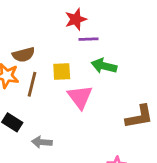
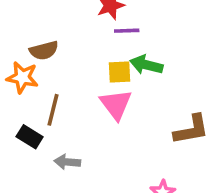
yellow square: (62, 72) -> (119, 72), moved
brown line: (32, 84) -> (53, 110), moved

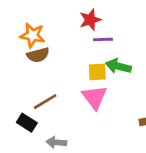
orange star: (22, 77) -> (32, 35), moved
brown line: (53, 110) -> (45, 102), turned 45

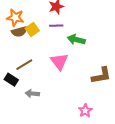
purple line: (103, 39) -> (56, 26), moved
yellow square: (97, 72) -> (32, 30), moved, turned -32

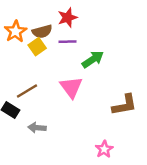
orange star: (15, 18) -> (16, 31), turned 30
brown semicircle: (19, 32) -> (42, 31), moved
green arrow: (76, 40) -> (93, 59), turned 132

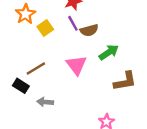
brown semicircle: (42, 31) -> (89, 30), moved
purple line: (67, 42) -> (73, 23), turned 63
green arrow: (93, 59) -> (109, 52), moved

